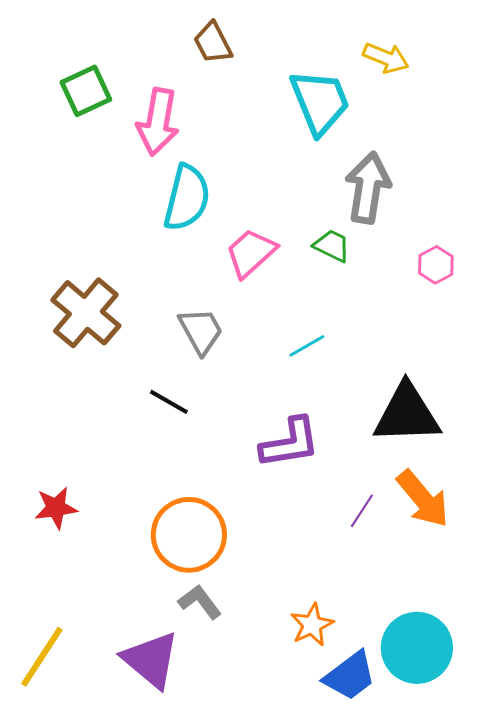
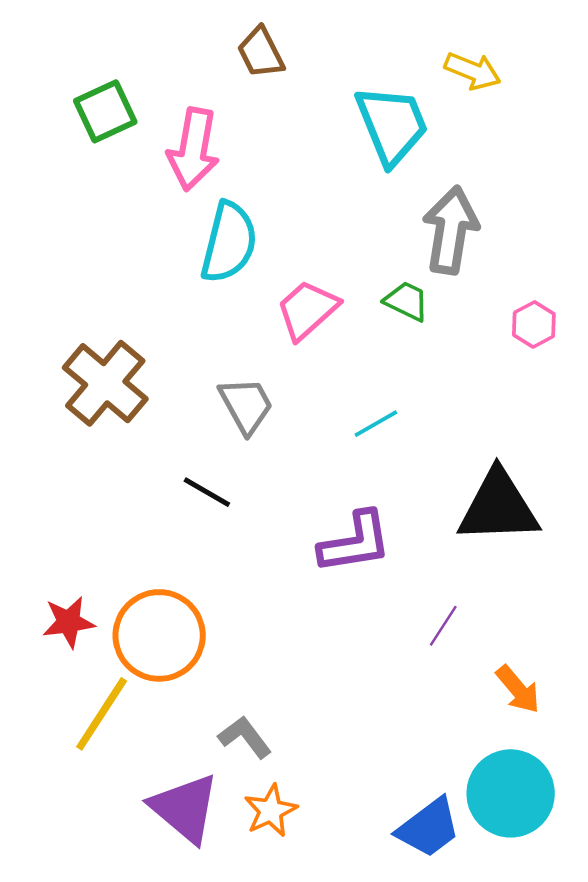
orange arrow: (423, 499) -> (518, 689), moved, size x0.7
orange circle: (189, 535) -> (159, 635), moved
orange star: (312, 625) -> (271, 811), moved
yellow line: (42, 657) -> (102, 714), moved

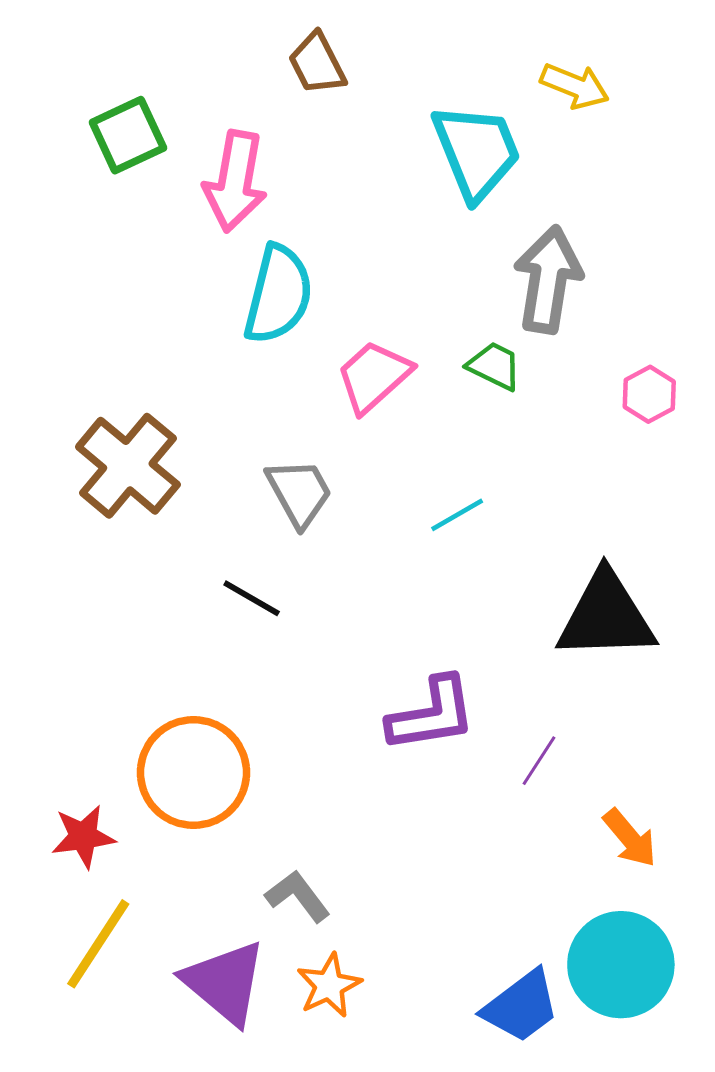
purple L-shape: (355, 542) -> (432, 714), moved
red star: (69, 622) -> (83, 837), moved
yellow line: (102, 714) -> (98, 944), moved

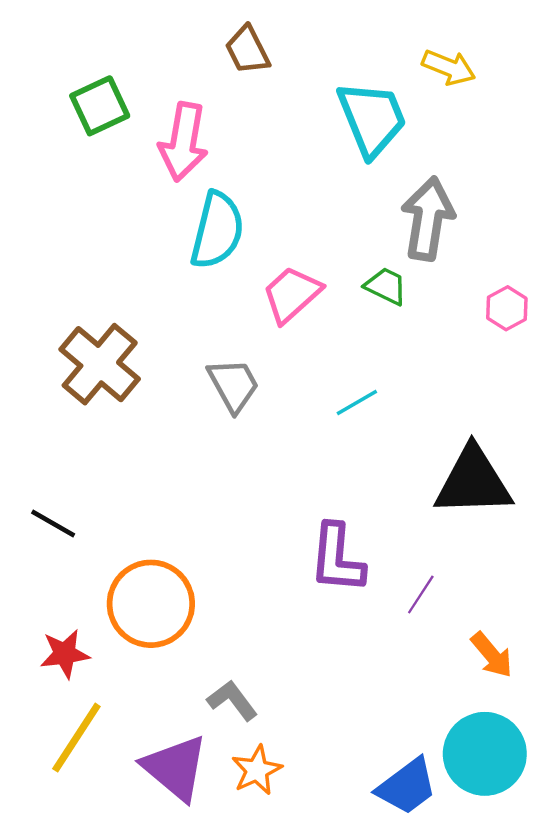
black line: (252, 598) -> (53, 523), moved
purple L-shape: (432, 714) -> (337, 558), turned 104

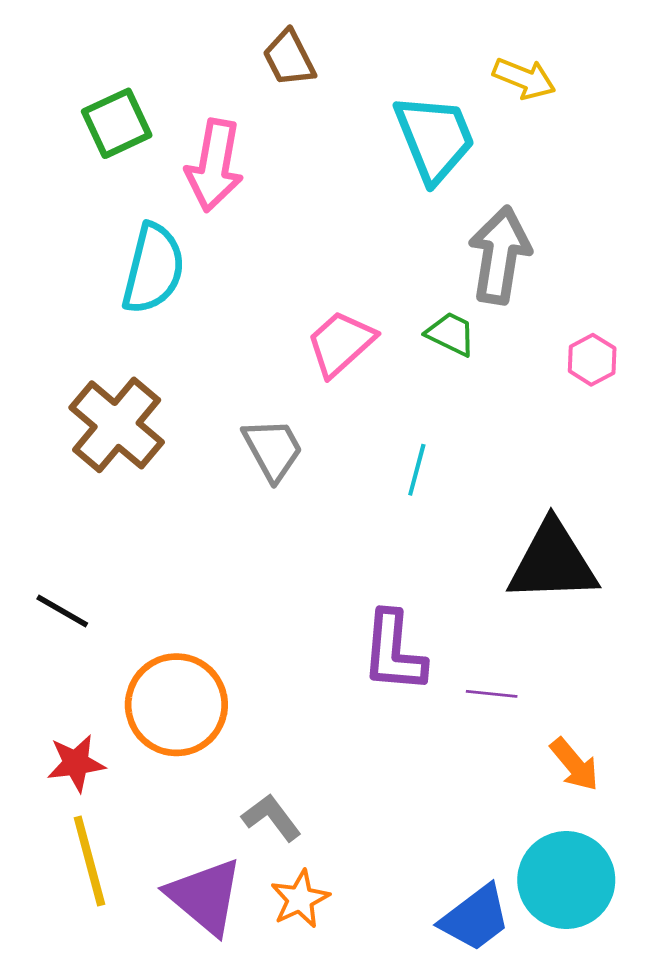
cyan semicircle: (217, 230) -> (153, 269), moved
cyan line: (357, 402) -> (417, 470), turned -45
purple line: (421, 594) -> (492, 694), turned 63
yellow line: (76, 738) -> (89, 861), turned -48

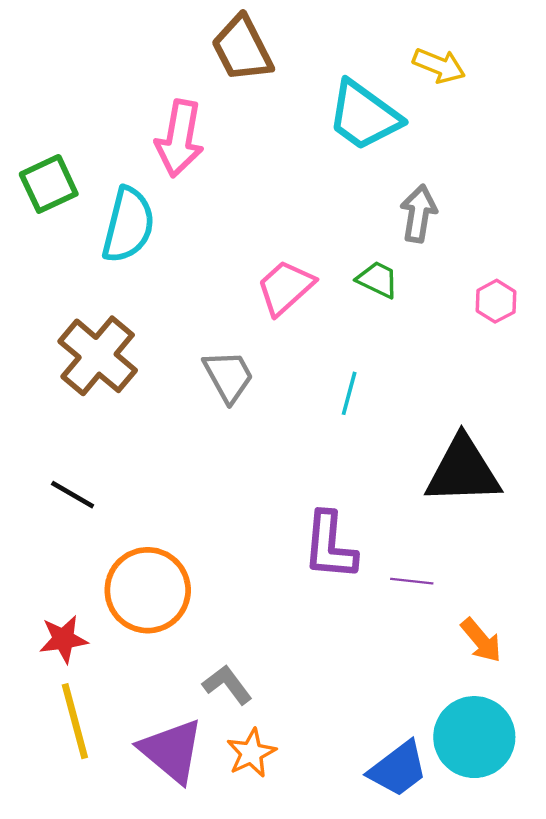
brown trapezoid: (289, 58) -> (242, 49), size x1.4
green square: (117, 123) -> (49, 184), moved
cyan trapezoid: (435, 138) -> (364, 116), turned 148
gray arrow: (500, 255) -> (419, 214), size x0.7
black line: (62, 611) -> (73, 495), moved

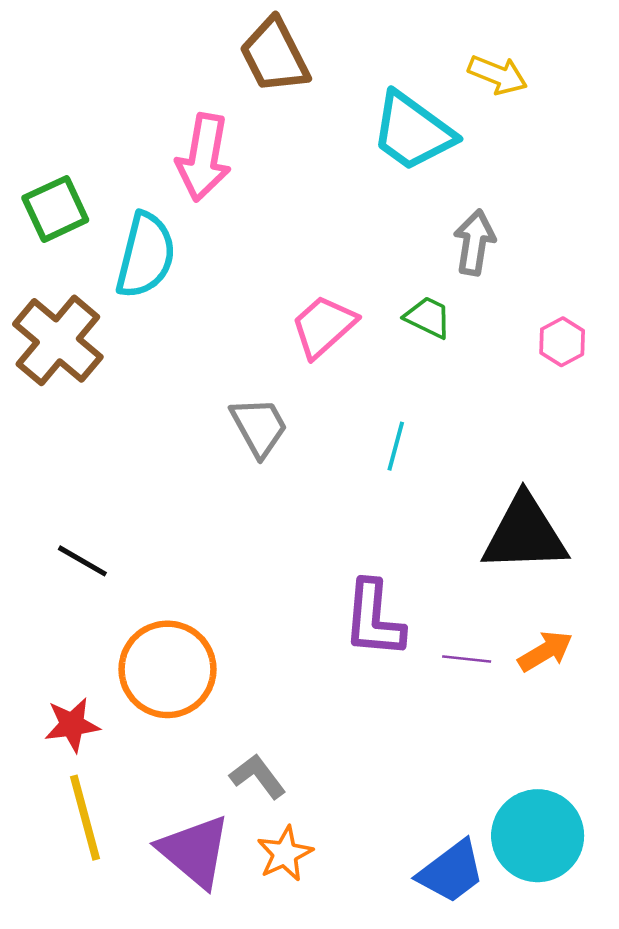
brown cross: (98, 356) -> (58, 340), moved
orange arrow: (481, 640) -> (545, 651), moved, turned -81

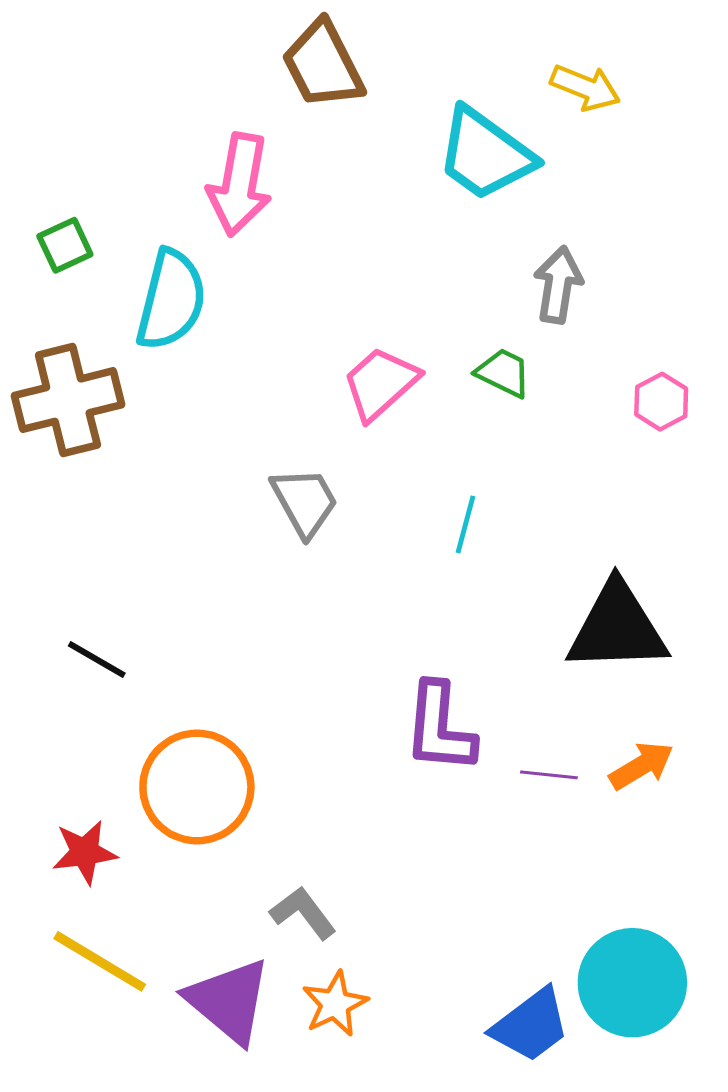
green square: (55, 209) -> (65, 245), size x0.7
brown cross: (58, 340) -> (68, 400), turned 36
yellow line: (85, 818) -> (100, 961), turned -44

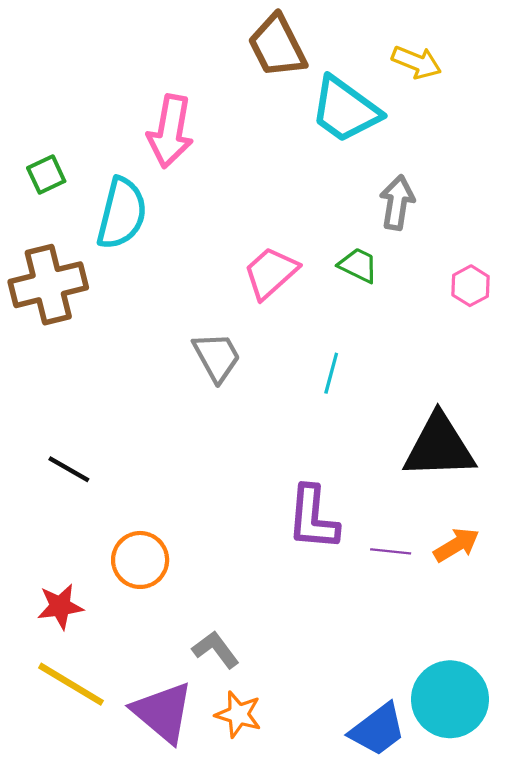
brown trapezoid: (323, 65) -> (277, 46), moved
orange circle: (197, 787) -> (140, 560), size x0.7
orange star: (335, 1004) -> (238, 714), turned -30

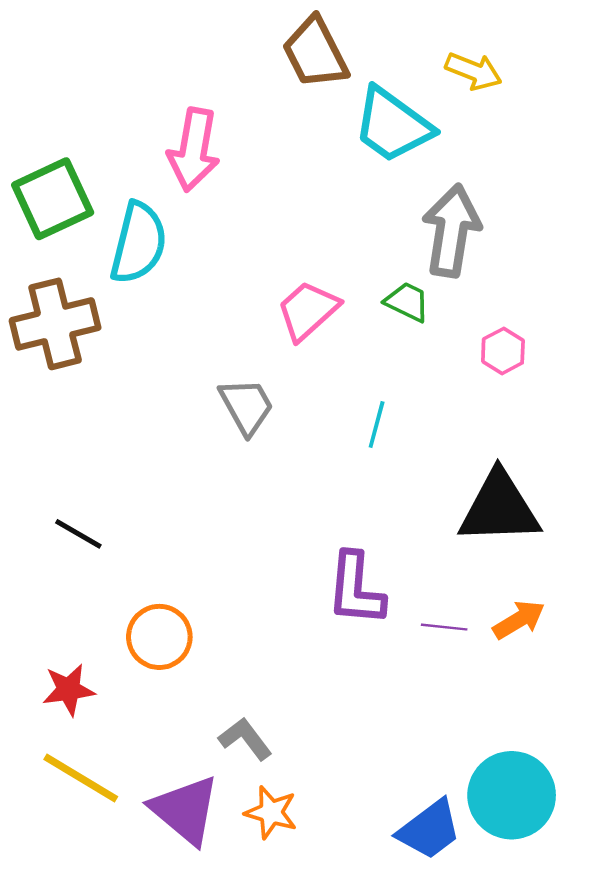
green square: (46, 174) -> (53, 199), size x1.8
gray arrow: (397, 203) -> (451, 231), size x1.5
pink hexagon: (471, 286) -> (503, 351), moved

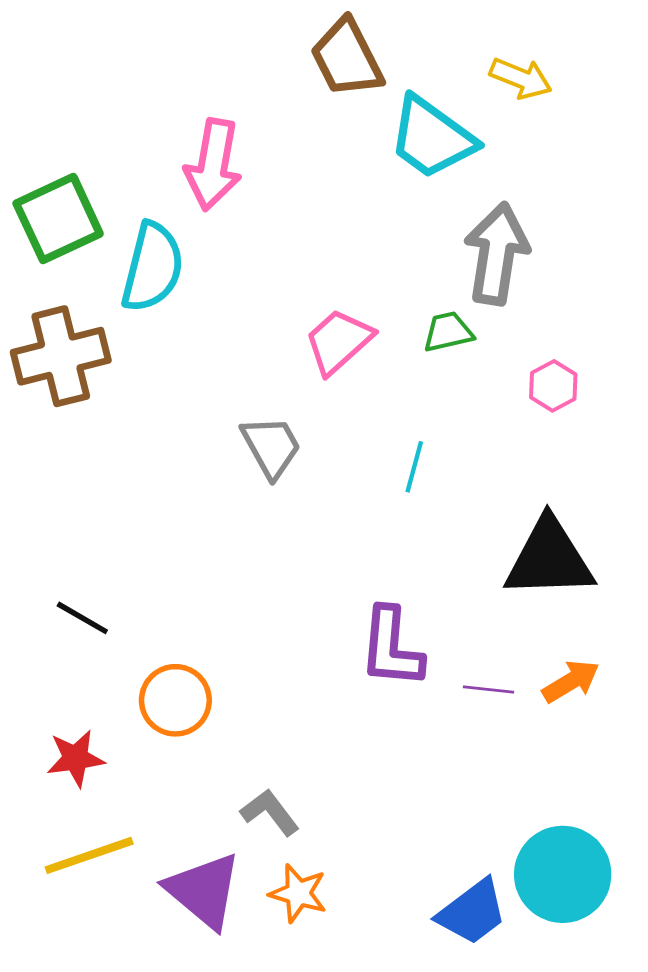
green trapezoid: (407, 302) -> (448, 332), turned -39
black line: (78, 534) -> (82, 618), moved
yellow line: (81, 778) -> (89, 855), turned -50

